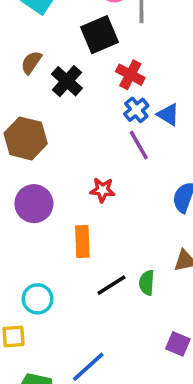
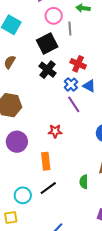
red cross: (130, 75) -> (78, 64), moved
black cross: (67, 81) -> (47, 70), moved
black line: (111, 285) -> (48, 188), moved

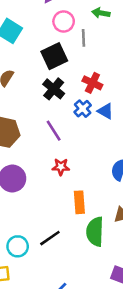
purple line: (74, 104) -> (54, 131), moved
orange rectangle: (46, 161) -> (79, 202), moved
green semicircle: (84, 182) -> (95, 232), size x1.6

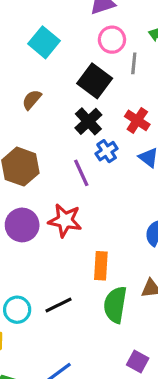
black square: (54, 56) -> (95, 81), turned -36
blue cross: (83, 109) -> (107, 151), moved
red star: (61, 167) -> (65, 220), moved, size x1.5

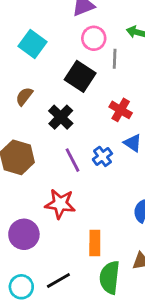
black cross: (88, 121) -> (61, 117), moved
blue cross: (107, 151) -> (102, 156), moved
purple circle: (22, 225) -> (24, 234), moved

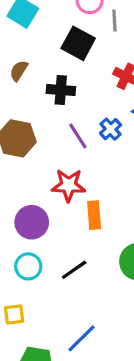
black cross: (61, 117) -> (61, 90), turned -35
orange rectangle: (95, 243) -> (94, 215), moved
cyan circle: (21, 287) -> (28, 266), moved

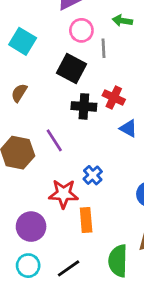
black cross: (61, 90) -> (84, 106), moved
blue cross: (110, 129) -> (93, 175), moved
purple line: (78, 136) -> (54, 140), moved

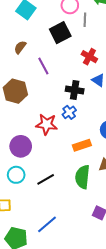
black square: (72, 68) -> (60, 33), turned 30
black cross: (84, 106) -> (75, 90), moved
purple line: (54, 140) -> (43, 66), moved
orange rectangle: (86, 220) -> (82, 145), moved, turned 72

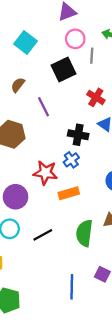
orange rectangle: (82, 145) -> (69, 193), moved
blue line: (47, 224) -> (72, 287), moved, turned -50

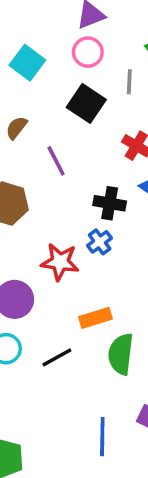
pink circle: (75, 39) -> (88, 52), moved
black square: (64, 70) -> (86, 103), turned -30
orange rectangle: (69, 193) -> (95, 318), moved

